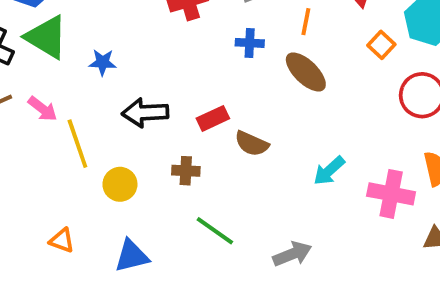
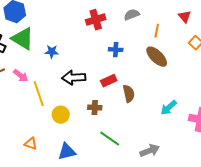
blue cross: (250, 43) -> (116, 50), moved
brown semicircle: (252, 144) -> (129, 94), turned -126

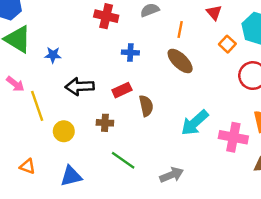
red cross: (96, 20) -> (106, 16), turned 30
cyan arrow: (169, 108) -> (195, 123), size x1.4

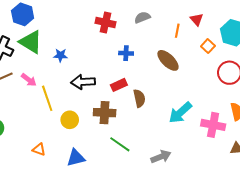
orange line: (180, 29) -> (177, 31), moved
brown cross: (105, 123) -> (105, 113), size x1.5

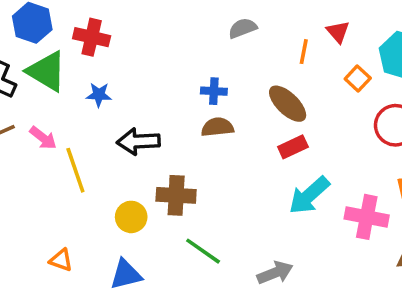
red cross: (106, 23) -> (92, 37), moved
red rectangle: (119, 85) -> (293, 147), moved
brown semicircle: (139, 98) -> (217, 127), moved, turned -84
yellow circle: (70, 120) -> (131, 217), moved

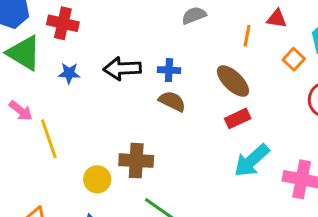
red triangle: (338, 32) -> (277, 19), turned -40
brown semicircle: (217, 127) -> (172, 101), turned 32
black arrow: (138, 141) -> (122, 69), moved

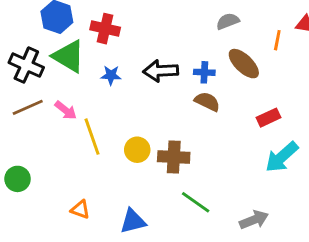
brown ellipse: (233, 81) -> (244, 64), moved
yellow circle: (97, 179) -> (137, 150), moved

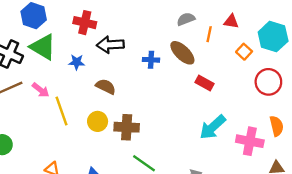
gray semicircle: (228, 21) -> (186, 19), moved
red cross: (105, 29) -> (85, 23), moved
black arrow: (161, 71) -> (110, 45), moved
brown semicircle: (207, 102) -> (106, 87), moved
red rectangle: (269, 118) -> (204, 83), moved, turned 54

